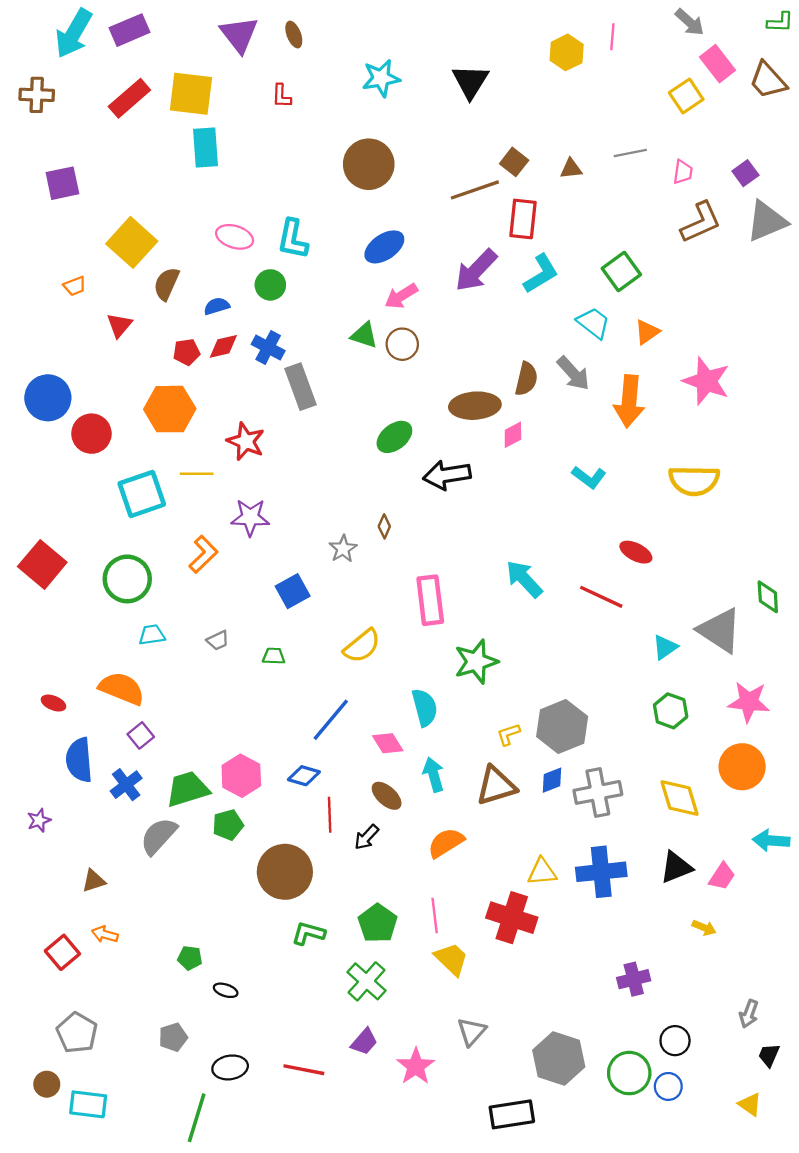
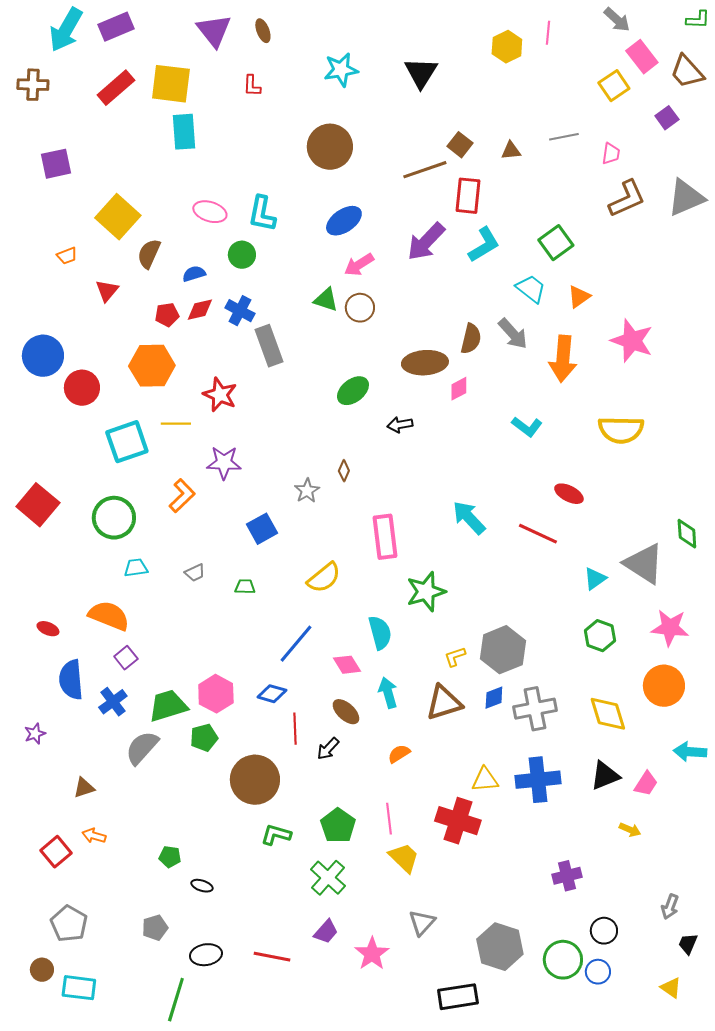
purple square: (745, 173) -> (667, 118), moved
black arrow: (447, 475) -> (400, 425), size x0.6
orange semicircle: (446, 843) -> (399, 754), size x0.7

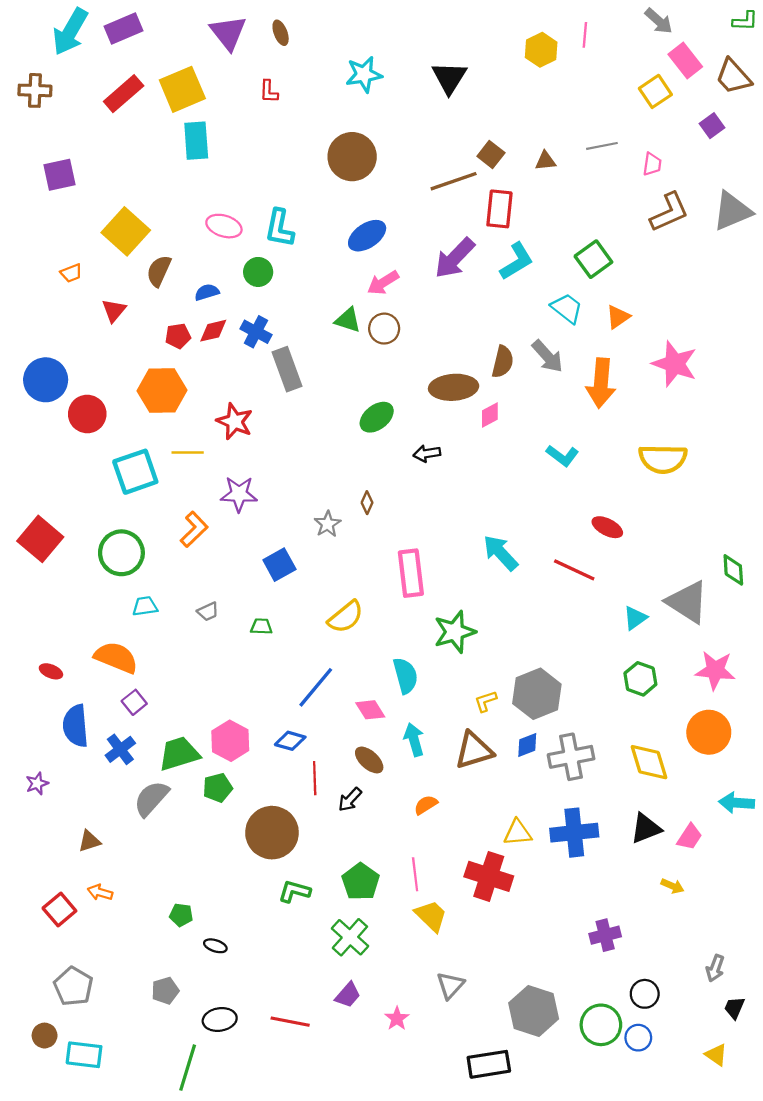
yellow square: (171, 84) -> (182, 89), turned -30
pink star: (372, 954) -> (397, 1018), size x0.7

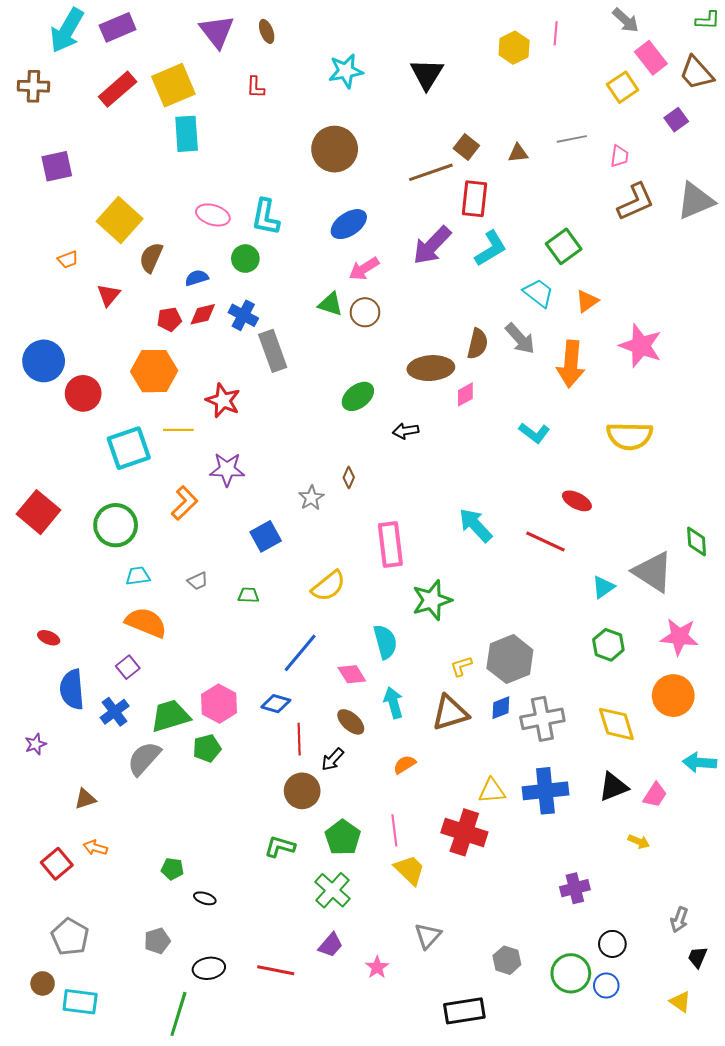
orange semicircle: (116, 657) -> (146, 623), moved
brown circle: (272, 833) -> (302, 791), moved, size x0.7
gray hexagon: (534, 1011) -> (507, 960), size x0.6

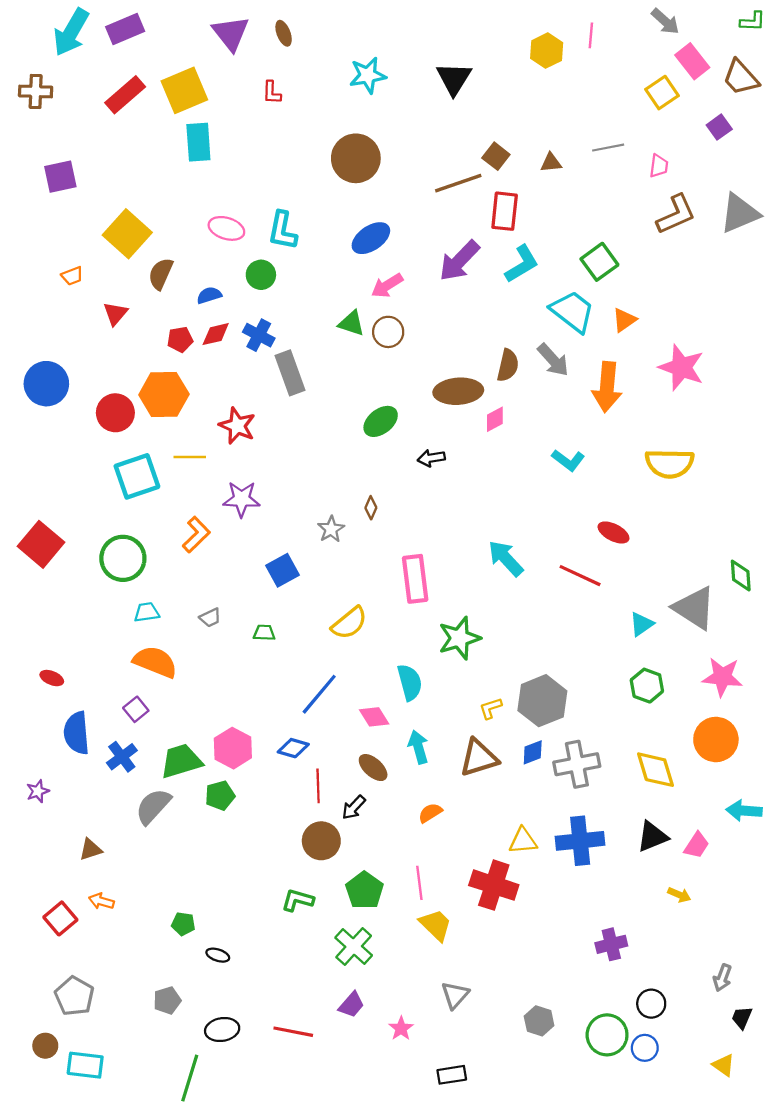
cyan trapezoid: (538, 293) -> (573, 311), size x1.4
red circle: (83, 393) -> (115, 413), moved
black rectangle: (464, 1011) -> (452, 1075), moved, size x0.7

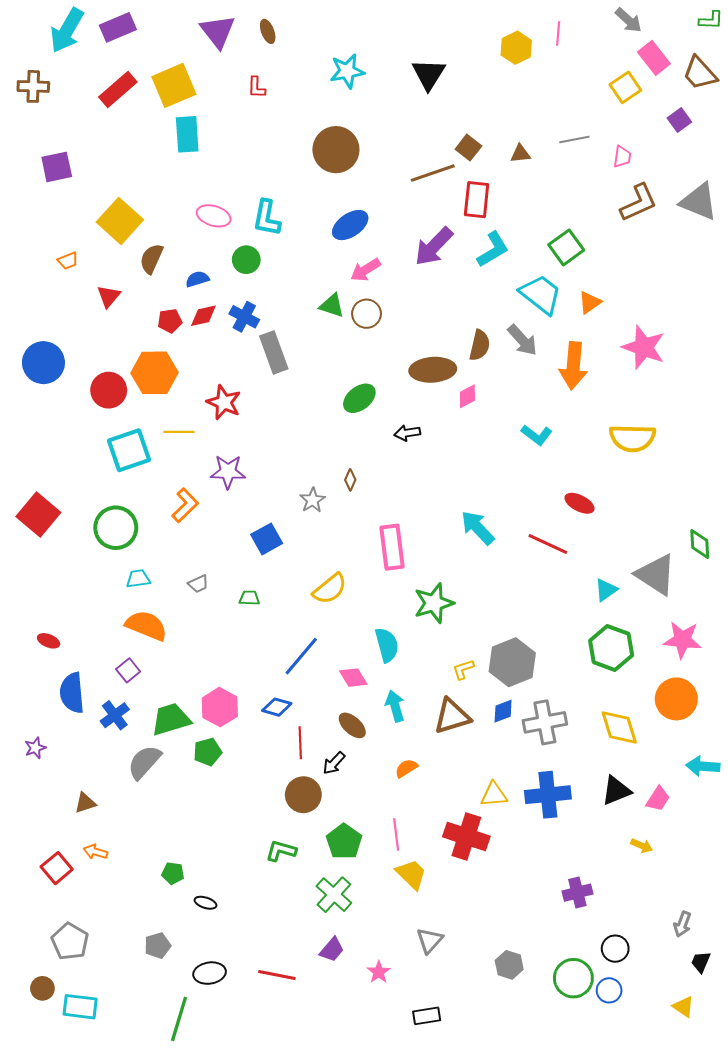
gray triangle: (740, 213) -> (699, 202), turned 45
green hexagon: (647, 686) -> (611, 648), size x1.4

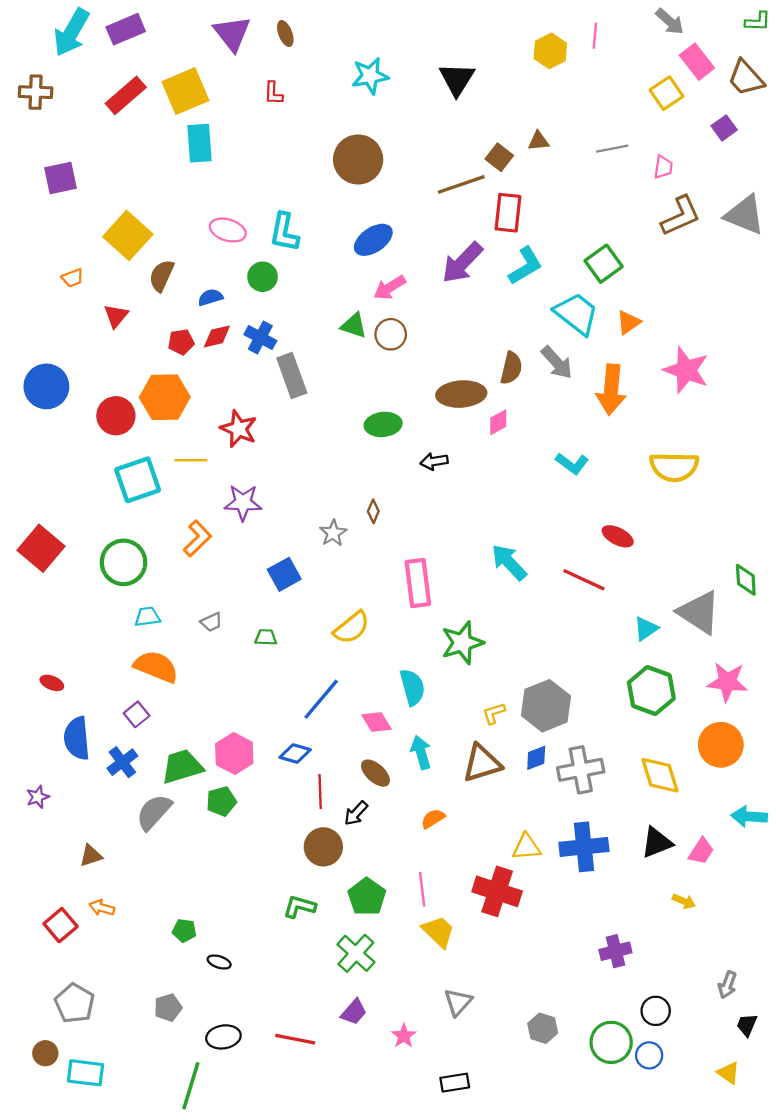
brown triangle: (520, 154) -> (538, 141), moved
green ellipse: (359, 398) -> (383, 424), turned 32

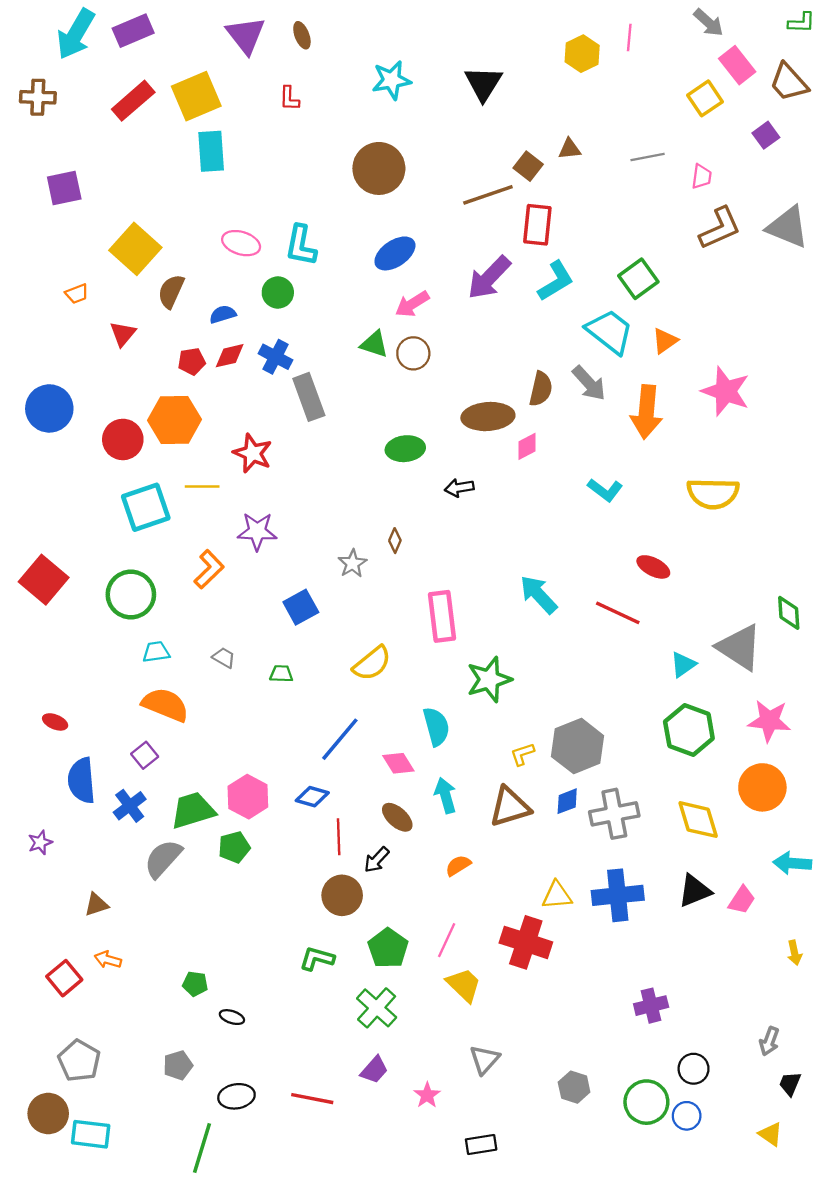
gray trapezoid: (211, 622) -> (224, 658), turned -125
pink line: (422, 889) -> (447, 940), turned 32
yellow arrow: (684, 901) -> (795, 953), moved, turned 55
brown circle: (45, 1053) -> (48, 1114), size x1.5

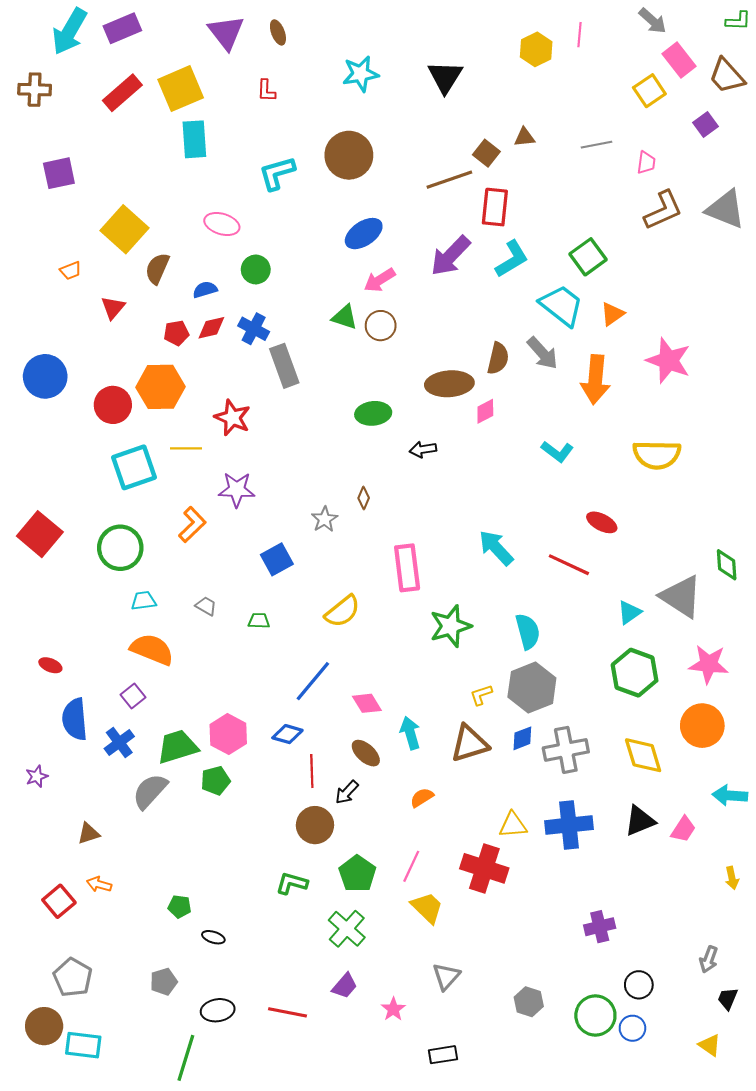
cyan L-shape: (301, 245) -> (277, 173), moved, turned 63
cyan semicircle: (436, 727) -> (528, 631), moved

